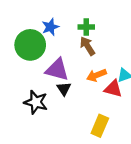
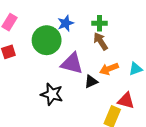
black triangle: (64, 89) -> (91, 82), moved, turned 40
red triangle: (113, 89) -> (126, 101), moved

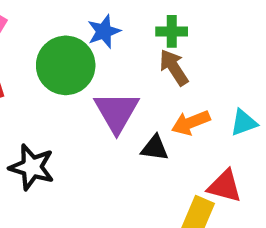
purple triangle: (72, 64) -> (117, 112), turned 45
black triangle: (91, 82) -> (155, 148), turned 32
black star: (52, 94) -> (32, 167), moved

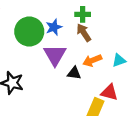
blue star: (104, 31) -> (54, 27), moved

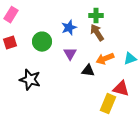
green circle: (29, 32) -> (42, 42), moved, size x0.7
purple triangle: (55, 55) -> (70, 54), size x0.6

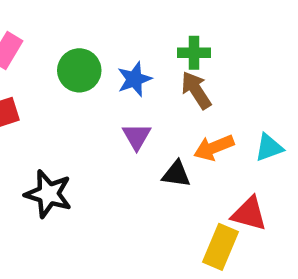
green circle: (42, 42) -> (79, 70), moved

